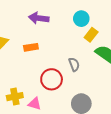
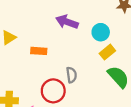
purple arrow: (39, 18) -> (67, 22), moved
gray semicircle: (74, 64) -> (71, 75), moved

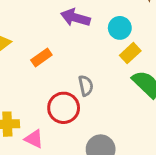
orange rectangle: (39, 51) -> (41, 58), turned -35

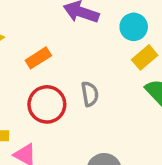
red circle: (64, 108) -> (47, 104), moved

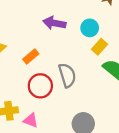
gray semicircle: (90, 94) -> (67, 75), size x1.5

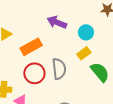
yellow rectangle: (100, 47) -> (84, 53), moved
orange rectangle: (31, 57) -> (31, 47), size x1.5

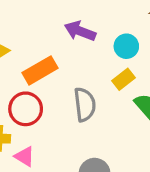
red circle: (34, 73) -> (26, 109), moved

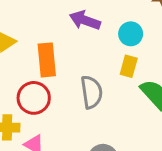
orange rectangle: (40, 70) -> (47, 60), turned -64
yellow rectangle: (123, 79) -> (129, 66), turned -35

